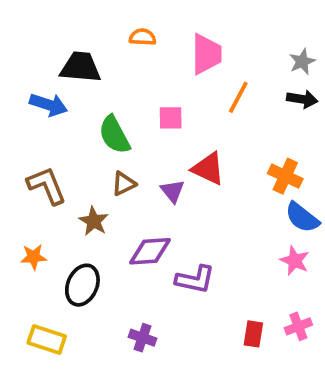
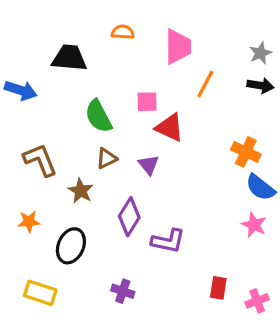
blue arrow: (49, 105) -> (21, 90), moved
red triangle: (208, 169) -> (170, 128), moved
purple diamond: (150, 251) -> (129, 217), turned -54
pink cross: (298, 326) -> (257, 301), moved

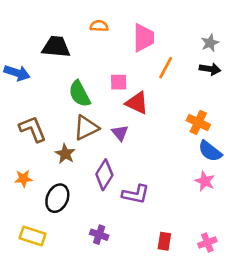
brown triangle: (107, 158) -> (86, 128), size x1.5
red rectangle: (218, 288) -> (164, 241), moved

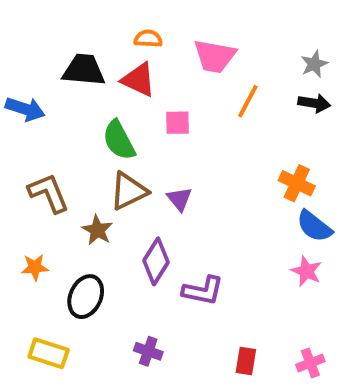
pink trapezoid: (143, 38) -> (215, 56), turned 100
red triangle: (137, 103) -> (138, 80), moved

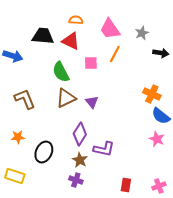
pink trapezoid: (215, 56) -> (110, 29), turned 45
gray star: (314, 64) -> (142, 33), moved
orange line: (248, 101) -> (115, 54), moved
brown star: (97, 230) -> (80, 160), moved
yellow rectangle: (49, 353) -> (15, 176), moved

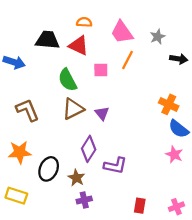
orange star: (18, 137) -> (20, 152), size x1.5
brown star: (80, 160) -> (76, 178), moved
purple cross: (76, 180) -> (84, 200), turned -32

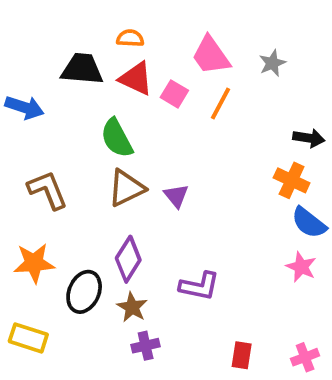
orange semicircle: (84, 22) -> (130, 38), moved
black arrow: (179, 59) -> (309, 138), moved
pink square: (101, 70) -> (174, 94), moved, turned 32
purple diamond: (89, 149) -> (128, 259), moved

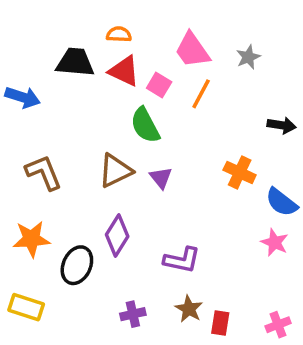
green semicircle: (117, 138) -> (145, 125), moved
orange cross: (292, 180) -> (240, 172), moved
brown star: (132, 307) -> (189, 309), moved

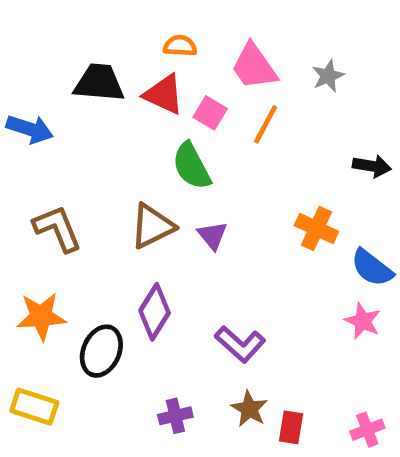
orange semicircle: (119, 34) -> (180, 46), moved
purple L-shape: (182, 260) -> (240, 344), turned 30

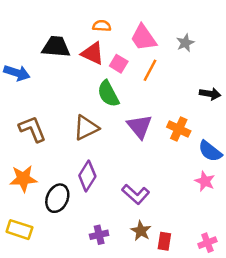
purple triangle: (212, 235) -> (140, 126), moved, size x1.5

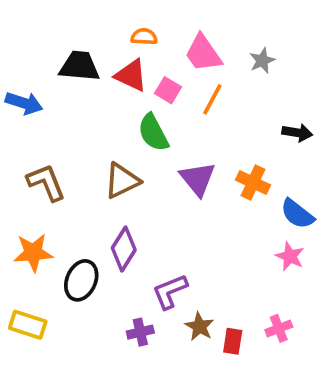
purple L-shape: (136, 194) -> (170, 291), moved, turned 116
pink cross: (207, 243) -> (279, 328), moved

